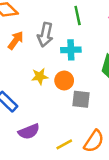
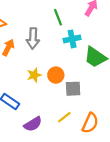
cyan cross: (71, 50) -> (72, 39), moved
yellow line: (64, 144) -> (64, 117), moved

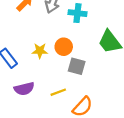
cyan cross: (72, 39) -> (77, 13), moved
yellow star: (34, 75) -> (40, 51), moved

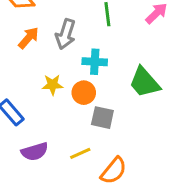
cyan cross: (77, 13) -> (95, 62), moved
yellow star: (40, 51) -> (53, 85), moved

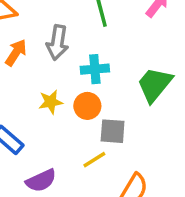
green trapezoid: (144, 82) -> (155, 85), turned 88
yellow line: (80, 153) -> (94, 160), moved

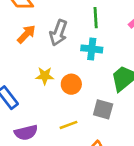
cyan cross: (95, 69) -> (92, 49), moved
gray square: (113, 131) -> (103, 109), moved

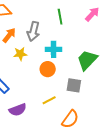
cyan cross: (92, 49) -> (54, 49), moved
yellow star: (45, 76) -> (20, 54), moved

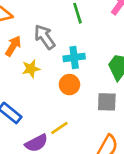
gray arrow: (33, 31) -> (45, 37), turned 138
yellow line: (49, 100) -> (59, 128), moved

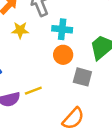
orange circle: (69, 85) -> (63, 55), moved

